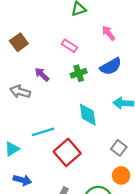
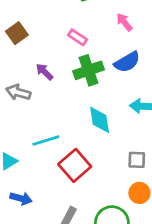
green cross: (79, 73) -> (89, 70), size x1.5
gray square: (119, 148) -> (137, 160), turned -35

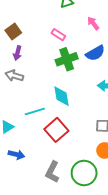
purple arrow: (44, 72) -> (17, 53), moved, turned -120
cyan diamond: (100, 120) -> (61, 96), moved

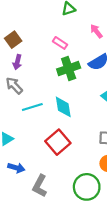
gray arrow: (14, 76) -> (14, 86), turned 30
cyan line: (35, 112) -> (32, 107), moved
gray L-shape: (52, 172) -> (40, 186), moved

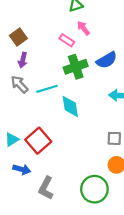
pink arrow: (96, 31) -> (83, 28), moved
cyan line: (32, 107) -> (47, 89), moved
red square: (58, 142) -> (38, 141), moved

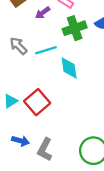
purple arrow: (23, 60) -> (43, 13), moved, turned 40
blue arrow: (22, 169) -> (21, 141), moved

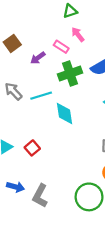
red square: (37, 102) -> (32, 148), size x0.6

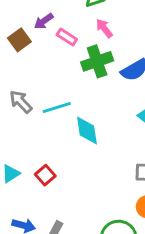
pink rectangle: (61, 47) -> (67, 37), moved
purple arrow: (38, 58) -> (44, 21), moved
green cross: (70, 73) -> (97, 61), moved

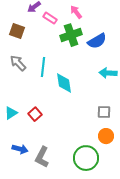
brown square: (19, 40) -> (17, 31), moved, turned -35
cyan line: (57, 107) -> (43, 67), turned -66

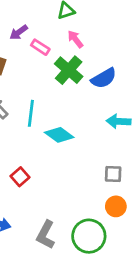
green cross: (71, 35) -> (69, 70), turned -30
cyan diamond: (64, 83) -> (59, 135), turned -45
gray L-shape: (42, 157) -> (46, 235), moved

